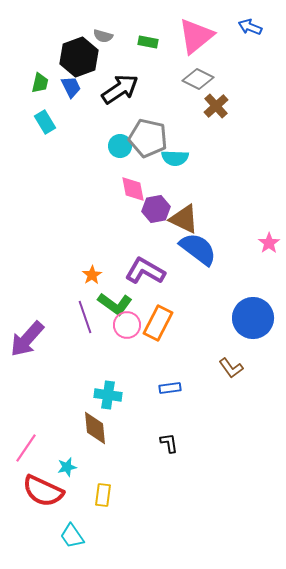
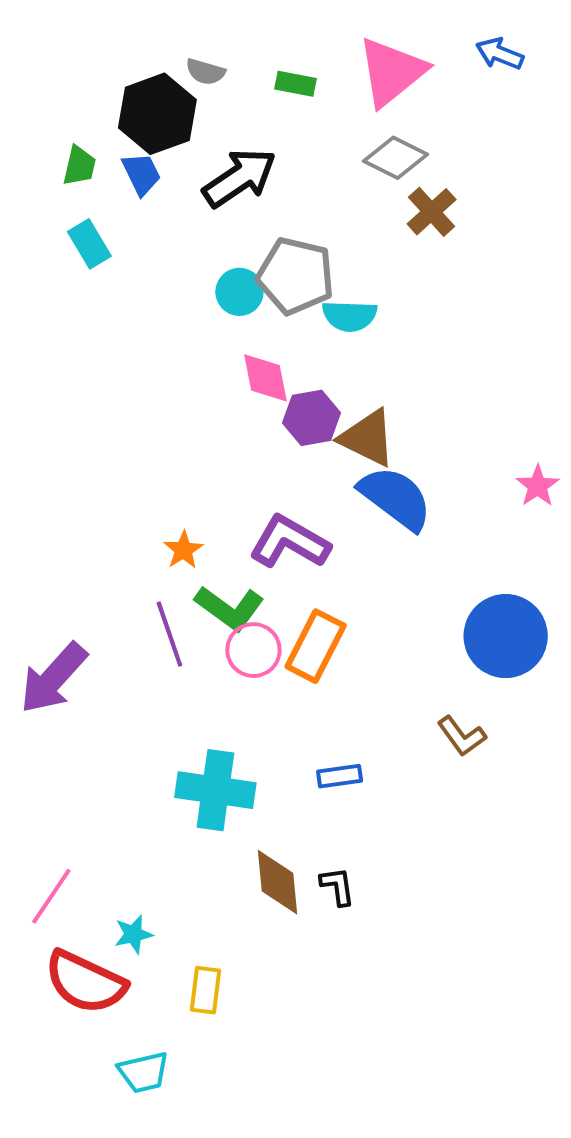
cyan cross: (108, 395) -> (215, 790), size x1.4
brown diamond: (95, 428) -> (277, 882), moved
cyan trapezoid: (72, 536) -> (143, 1072), turned -68

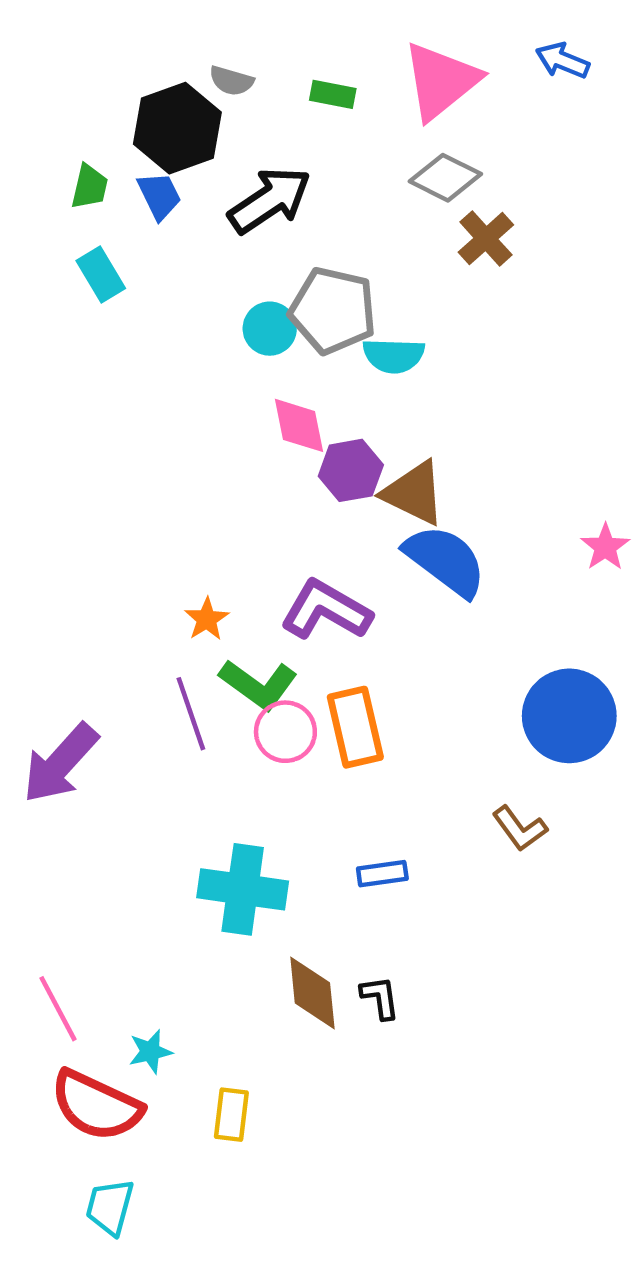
orange rectangle: (316, 646) -> (355, 727), turned -40
pink line: (51, 896) -> (58, 1009), turned -62
cyan trapezoid: (143, 1072) -> (110, 1207), moved, turned 118

